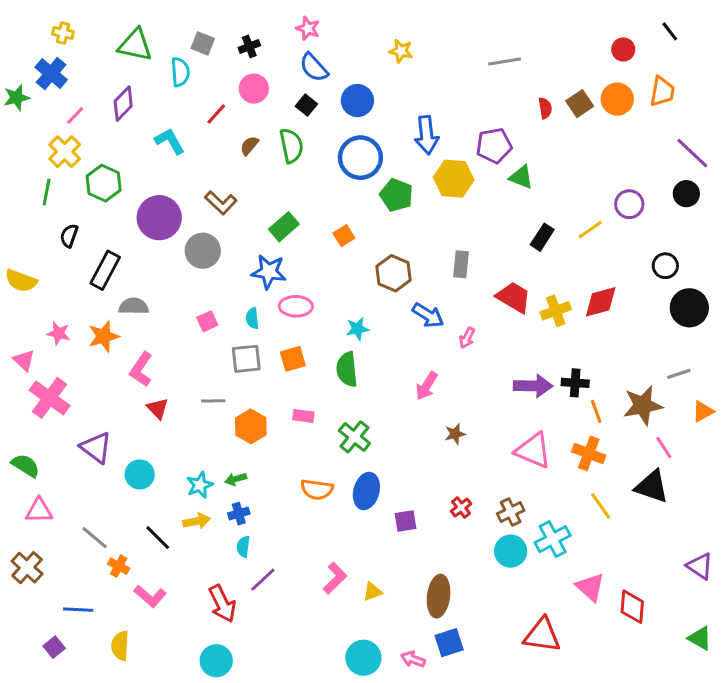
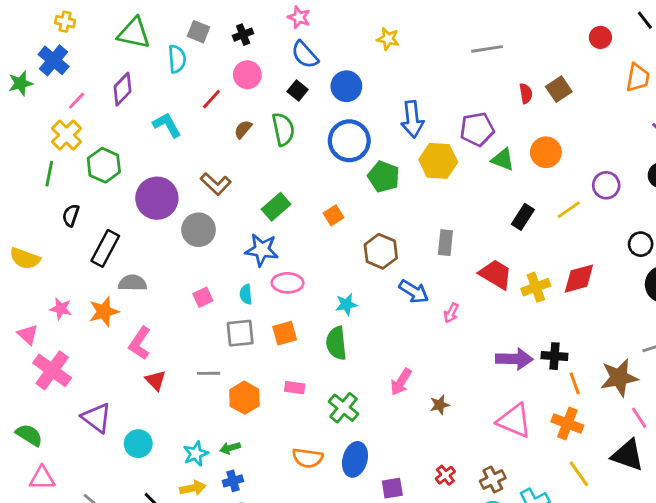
orange circle: (617, 99) -> (546, 152), moved
pink arrow: (427, 386) -> (401, 382), moved

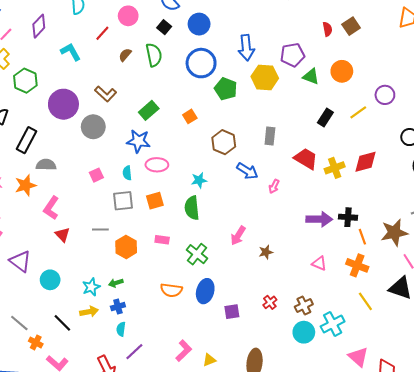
pink triangle: (514, 421) -> (319, 263), size x0.6

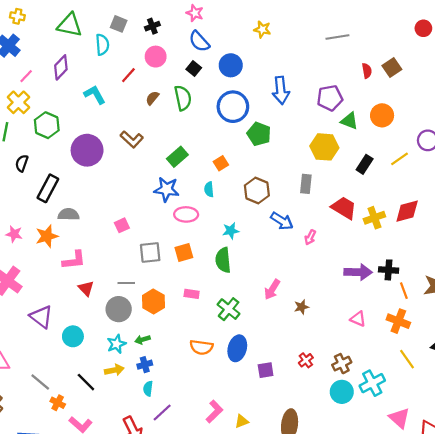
yellow hexagon: (265, 77) -> (324, 147), moved
gray circle: (93, 127) -> (119, 309), moved
cyan semicircle: (127, 173) -> (209, 189), moved
pink L-shape: (51, 208) -> (74, 260), turned -130

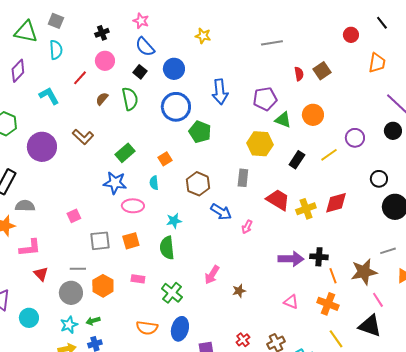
gray square: (119, 24) -> (56, 21), moved

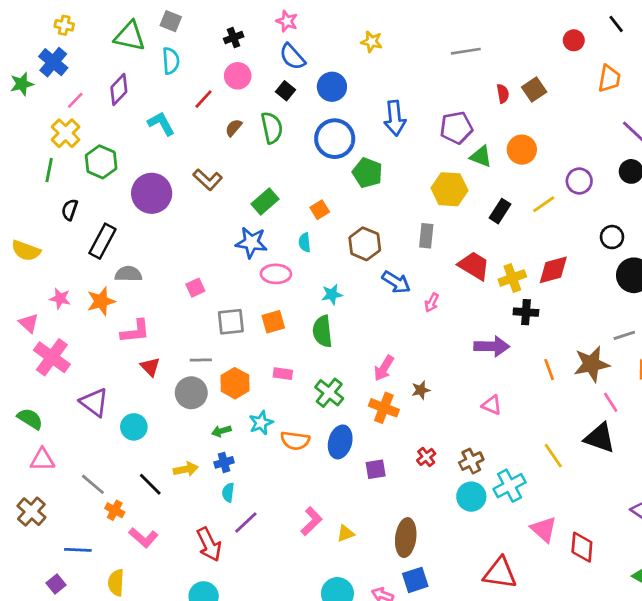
black cross: (319, 257) -> (526, 312), moved
orange cross: (328, 304) -> (384, 408), moved
cyan star: (69, 325) -> (261, 423), moved

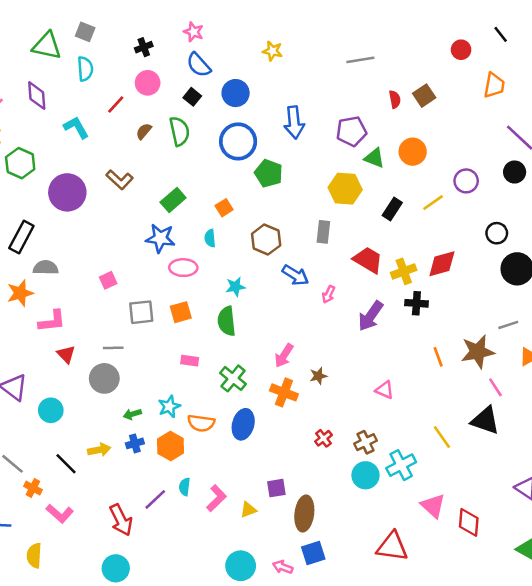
purple diamond: (119, 89) -> (37, 96), turned -48
purple arrow: (492, 346) -> (371, 316), moved, turned 124
orange hexagon: (235, 383) -> (171, 446), moved
purple square: (376, 469) -> (276, 488), moved
cyan semicircle: (228, 492) -> (185, 487), moved

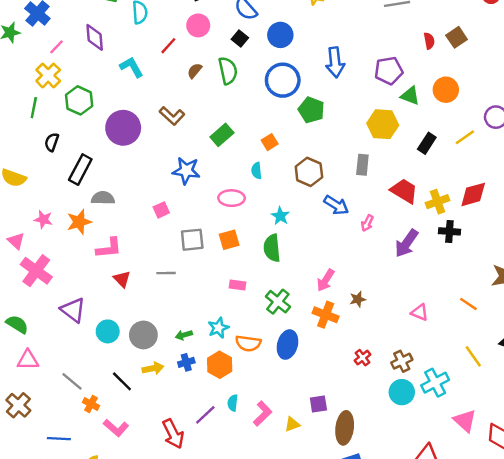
blue star: (160, 238) -> (186, 171), moved
cyan star: (236, 287) -> (280, 216), turned -30
orange line: (438, 357) -> (468, 304), moved, turned -36
gray circle: (104, 378) -> (143, 335), moved

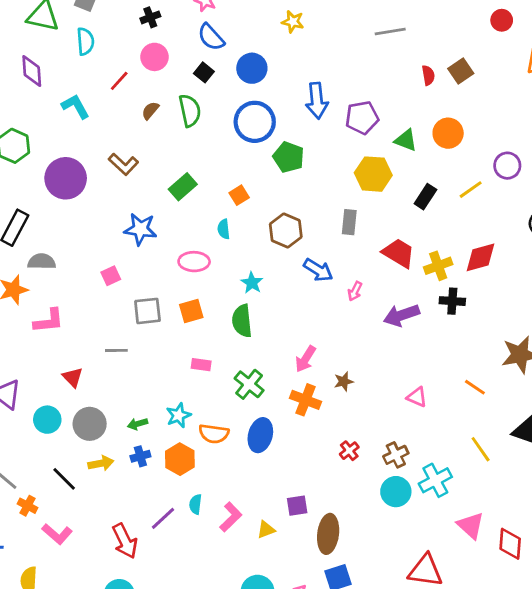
purple pentagon: (389, 71) -> (362, 118), moved
purple arrow: (407, 243) -> (401, 315), turned 36
red triangle: (122, 279) -> (73, 377), moved

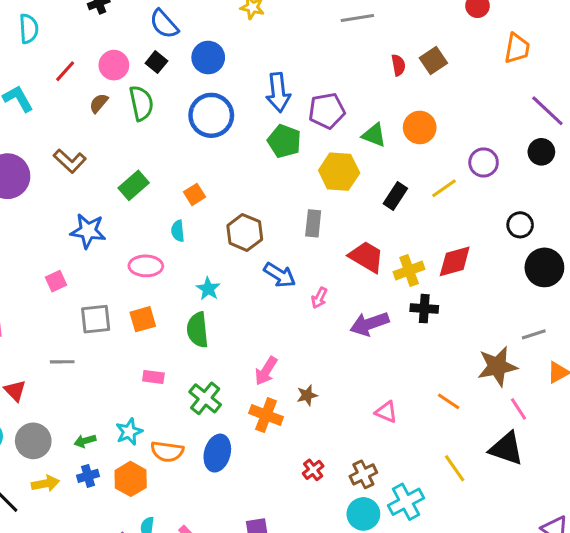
pink circle: (155, 57) -> (114, 65), moved
green pentagon: (289, 157) -> (284, 141), moved

